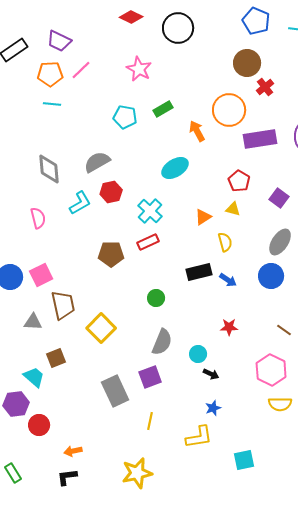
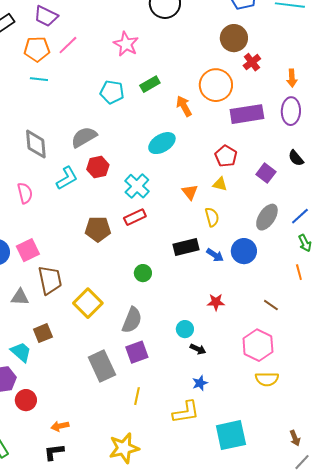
orange triangle: (203, 217) -> (190, 192), turned -36
blue circle: (271, 276) -> (244, 251), moved
gray semicircle: (162, 342) -> (132, 320), moved
cyan square: (244, 460) -> (231, 435), size x1.5

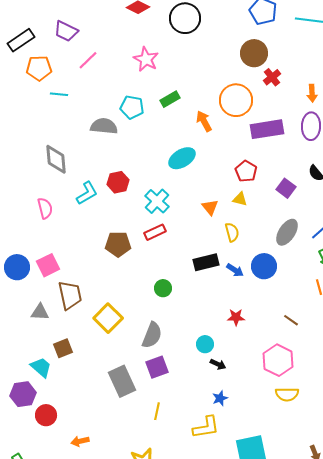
orange pentagon: (37, 49) -> (39, 68), moved
gray semicircle: (84, 137) -> (104, 126), moved, turned 36

